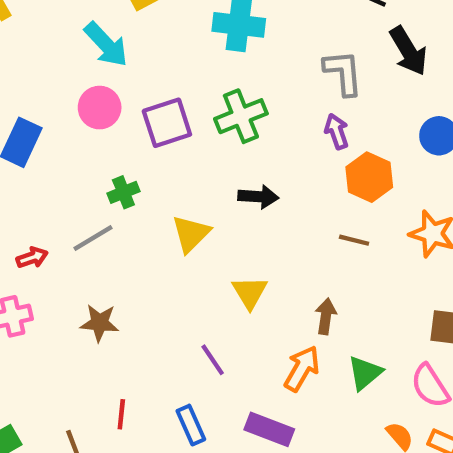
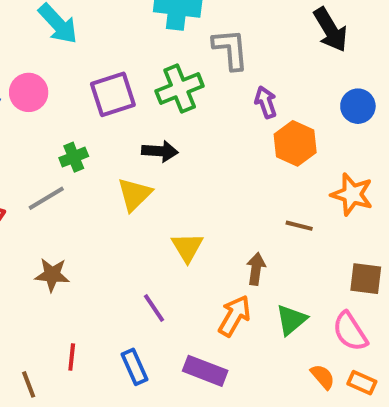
gray L-shape: (343, 73) -> (231, 49), moved
pink circle: (100, 108) -> (29, 92), moved
black arrow: (258, 197) -> (160, 151), moved
brown line: (354, 240) -> (299, 226), moved

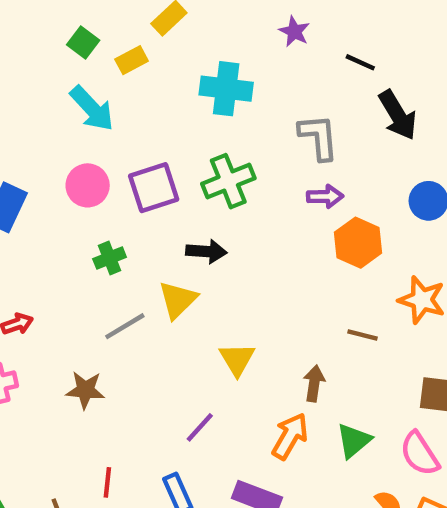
gray L-shape: (231, 49) -> (318, 137), moved
pink circle: (29, 92) -> (88, 185), moved
purple arrow: (266, 102) -> (325, 196), turned 108
gray line: (46, 198) -> (125, 326), moved
purple line: (154, 308) -> (200, 427), turned 76

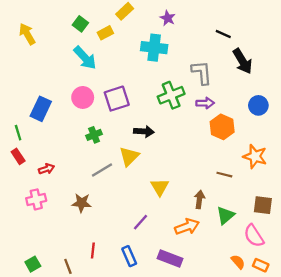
purple star: (294, 31) -> (168, 18), moved
green cross: (228, 181) -> (171, 95), moved
orange arrow: (290, 436) -> (187, 227), turned 40
green triangle: (354, 441) -> (226, 215), moved

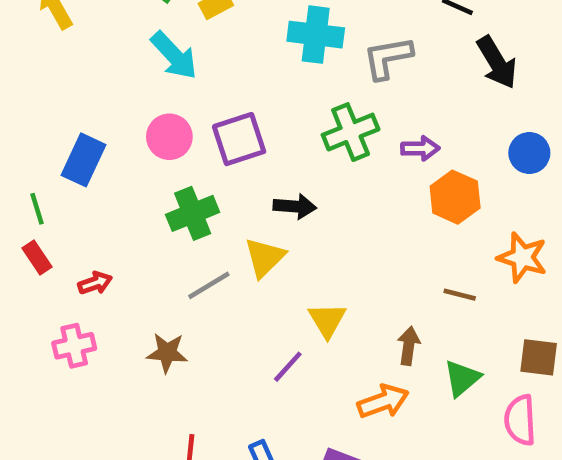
gray L-shape: (202, 73) -> (388, 58), moved, turned -95
green cross: (94, 135) -> (193, 213), size x1.5
purple line: (140, 222) -> (288, 367), moved
pink semicircle: (254, 236) -> (520, 420), turned 30

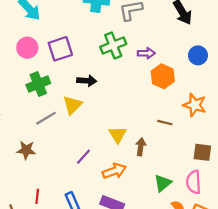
yellow triangle: (327, 320) -> (118, 135), moved
green triangle: (462, 378) -> (163, 183), moved
orange arrow: (383, 401) -> (114, 171), moved

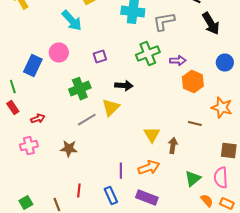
pink circle: (27, 48) -> (59, 53), moved
purple square: (60, 49) -> (100, 57), size x0.6
purple line: (83, 157) -> (121, 171), moved, turned -42

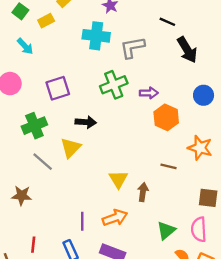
cyan arrow: (72, 21) -> (25, 46), size x0.7
purple square: (100, 57) -> (58, 88), size x1.5
gray line: (87, 120) -> (43, 162), turned 72

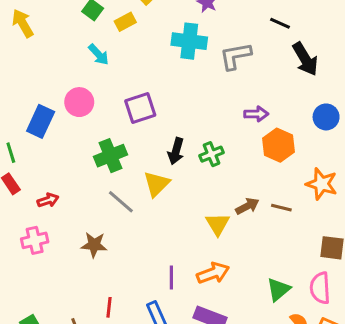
green cross: (114, 85) -> (212, 154), moved, size x0.7
black arrow: (86, 122) -> (176, 151), turned 102
brown arrow: (143, 192) -> (247, 206), moved, turned 54

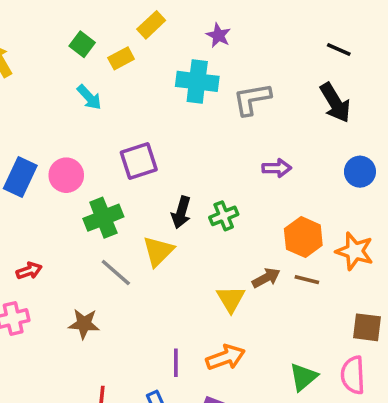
black line: (280, 23) -> (339, 50), moved
pink circle: (79, 102) -> (66, 175), moved
orange hexagon: (278, 145) -> (303, 237), moved

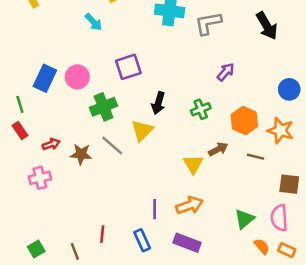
purple arrow: (277, 168) -> (226, 72), turned -48
blue circle: (360, 172) -> (289, 89), moved
green cross: (224, 216) -> (201, 109), moved
brown line: (307, 280) -> (256, 157), moved
brown star: (84, 324) -> (81, 154), moved

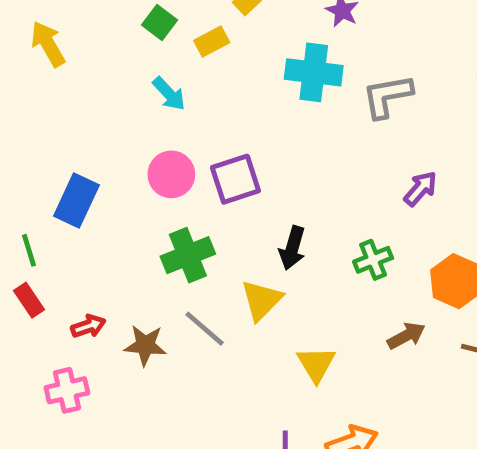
pink circle: (77, 77) -> (171, 174), moved
yellow triangle: (193, 164) -> (316, 364), moved

